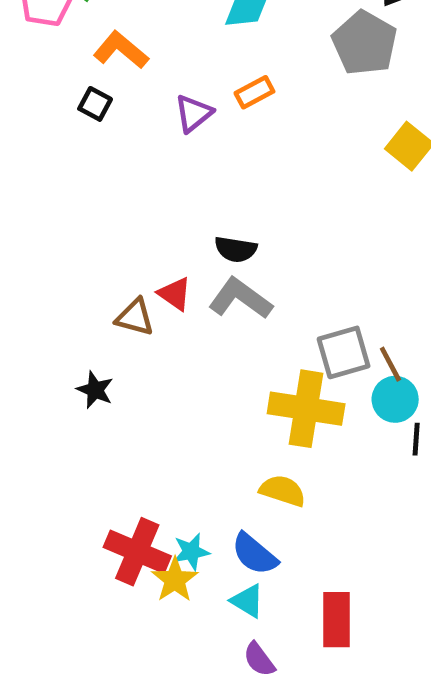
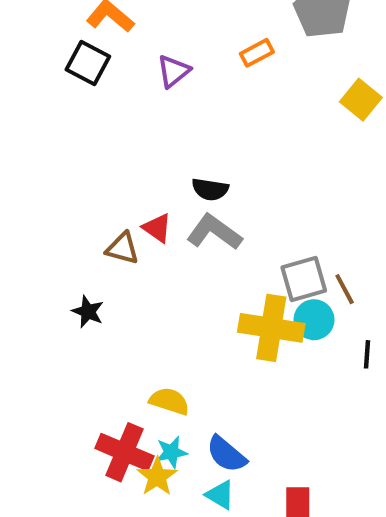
orange rectangle: (254, 92) -> (257, 53), moved
black square: (95, 104) -> (88, 63), size x1.5
cyan circle: (395, 399) -> (314, 320), moved
yellow semicircle: (283, 491) -> (169, 401), moved

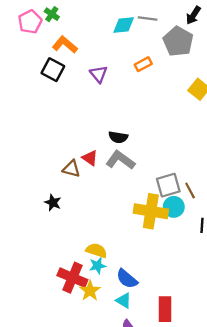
purple triangle: (173, 71) -> (99, 74), turned -30
cyan star: (171, 452) -> (98, 266), moved

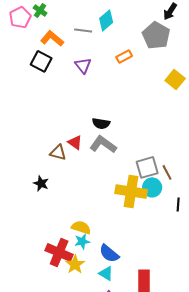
gray line: (148, 19) -> (83, 30), moved
cyan diamond: (124, 25) -> (106, 20), turned -35

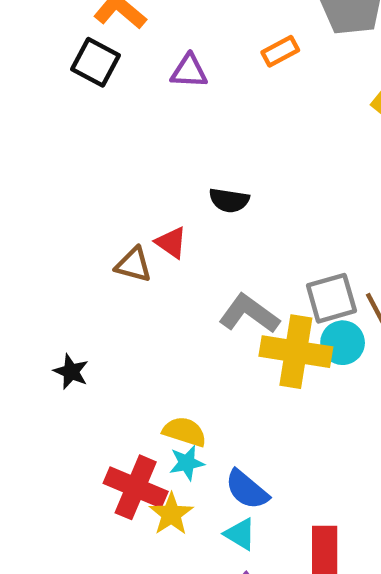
purple triangle: (83, 65) -> (189, 71), turned -48
gray L-shape: (103, 144) -> (249, 314), moved
black star: (41, 183) -> (71, 372), moved

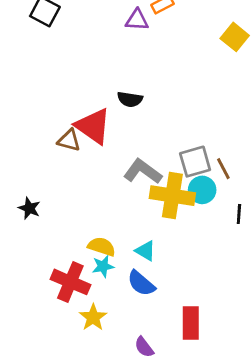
purple triangle: (189, 71) -> (137, 20), moved
red triangle: (171, 243) -> (93, 126), size x1.8
yellow star: (171, 514) -> (93, 317), moved
cyan triangle: (240, 534) -> (145, 251), moved

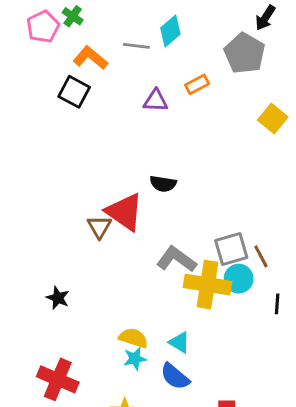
purple triangle: (137, 20) -> (156, 101), moved
brown triangle: (69, 140) -> (99, 227), turned 45
red cross: (70, 282) -> (58, 379), moved

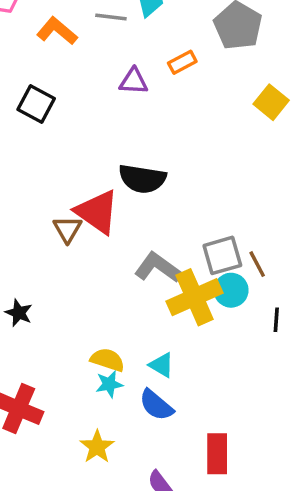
black square: (74, 92) -> (36, 104), moved
black semicircle: (163, 184) -> (142, 179), size x1.5
yellow cross: (208, 285) -> (195, 297), turned -33

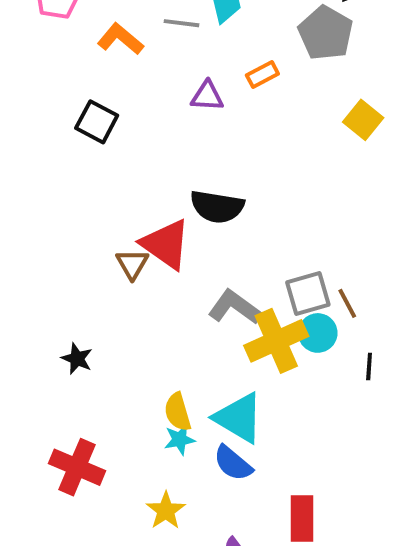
yellow semicircle: (107, 360) -> (178, 412), turned -124
cyan triangle: (161, 365) -> (239, 418), size x1.8

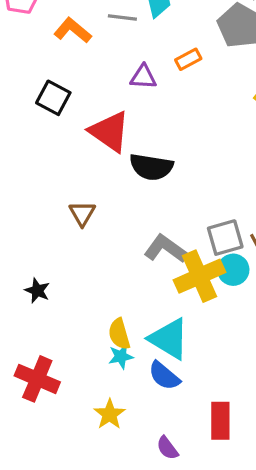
red triangle: (166, 244) -> (110, 132), moved

